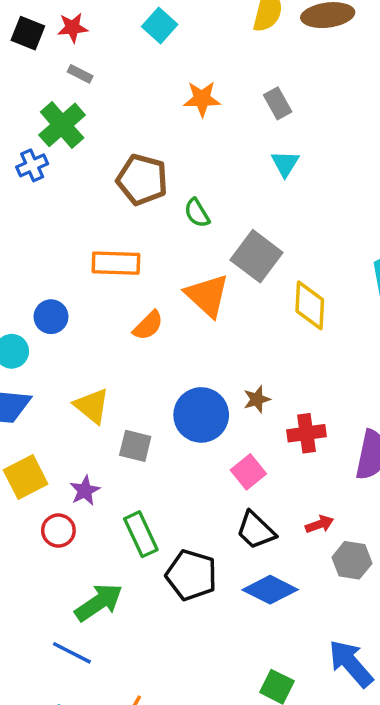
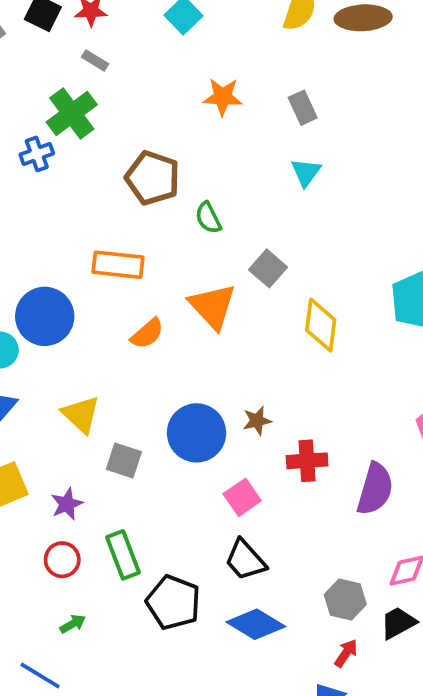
gray square: (256, 256) -> (268, 268), size x0.7
blue circle: (51, 317) -> (45, 316), size x1.6
red arrow: (320, 524) -> (346, 653), moved, turned -40
red circle: (58, 531) -> (62, 560), moved
green arrow: (99, 602) -> (73, 624), size x0.5

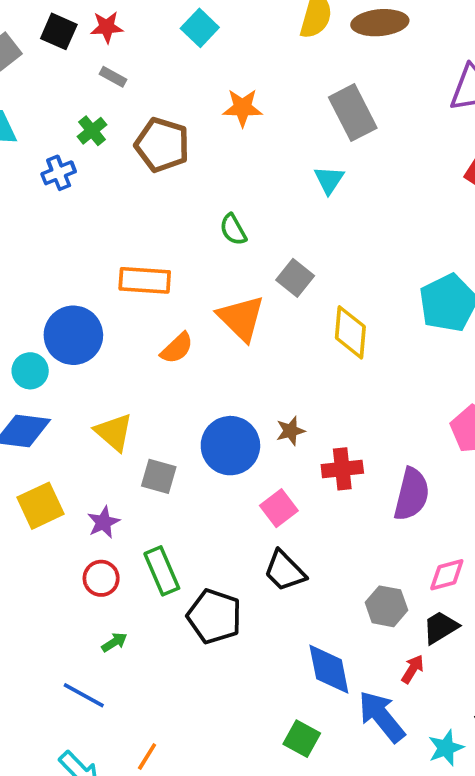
gray rectangle: (303, 108) -> (353, 113), moved, size x1.6
green cross: (72, 113) -> (92, 131), size x0.6
brown pentagon: (153, 178) -> (162, 145), moved
blue diamond: (256, 624) -> (329, 669), moved, turned 50
red arrow: (346, 653) -> (413, 669), moved

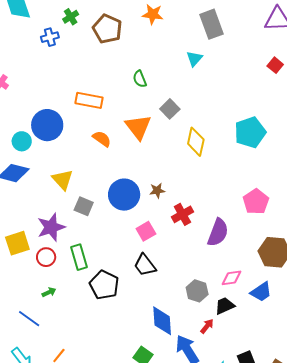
orange semicircle: (177, 348) -> (102, 139), turned -108
red cross: (342, 469) -> (182, 214), turned -30
yellow square: (41, 506) -> (17, 243), moved
purple star: (103, 522) -> (51, 227), size x1.6

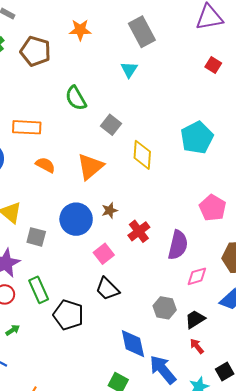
green semicircle: (140, 79) -> (76, 98), size x1.4
orange triangle: (138, 127) -> (90, 167), moved, turned 36
pink diamond: (232, 278) -> (197, 276), moved
red arrow: (207, 326) -> (197, 346), moved, turned -70

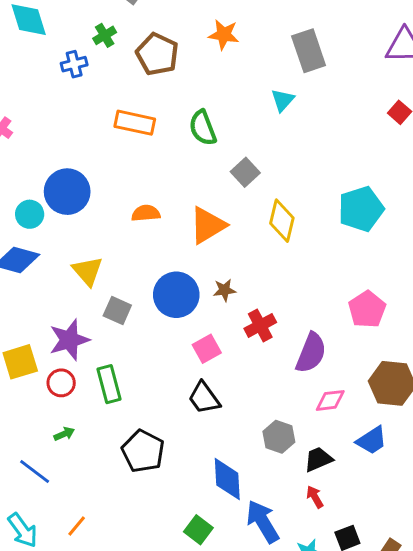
orange rectangle: (27, 127) -> (135, 123), moved
orange semicircle: (45, 165) -> (146, 213), turned -42
black pentagon: (68, 315) -> (143, 451), moved

